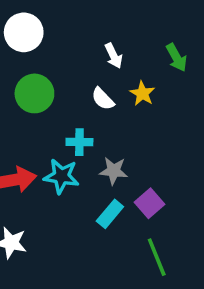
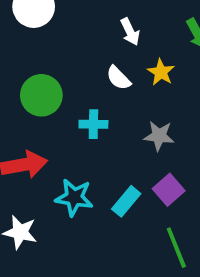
green circle: (34, 93) -> (41, 95), moved
gray star: (114, 171) -> (159, 136), moved
cyan star: (61, 176) -> (74, 197), moved

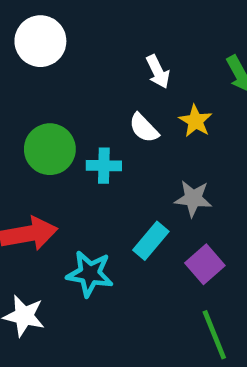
cyan cross: (93, 124) -> (104, 166), moved
cyan rectangle: (126, 201) -> (151, 241), moved

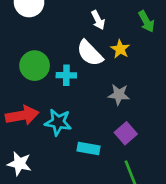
white semicircle: (144, 128) -> (90, 53), size x1.5
cyan rectangle: (151, 241) -> (88, 148), moved, turned 60
cyan star: (90, 274) -> (58, 122), moved

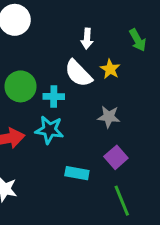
white arrow: (98, 20) -> (87, 39), turned 30
cyan star: (58, 122) -> (49, 130), moved

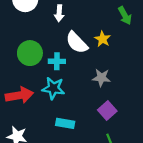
white arrow: (87, 39) -> (59, 13), moved
cyan rectangle: (77, 173) -> (65, 123), moved

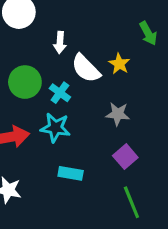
white arrow: (59, 13) -> (60, 42), moved
cyan cross: (57, 61) -> (60, 93), turned 35

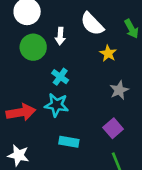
white semicircle: (86, 68) -> (92, 24), moved
green circle: (25, 82) -> (33, 47), moved
gray star: (118, 114) -> (119, 90), moved, turned -30

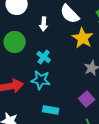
green circle: (33, 47) -> (15, 42), moved
yellow star: (108, 53) -> (83, 38), size x1.5

